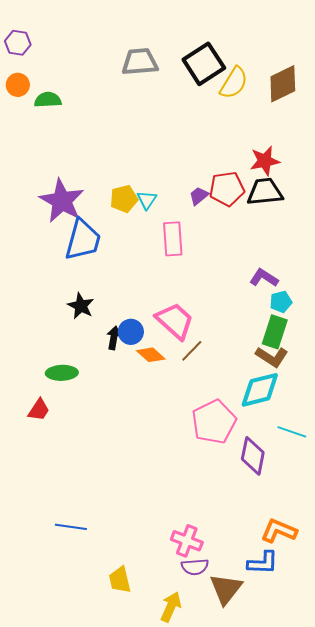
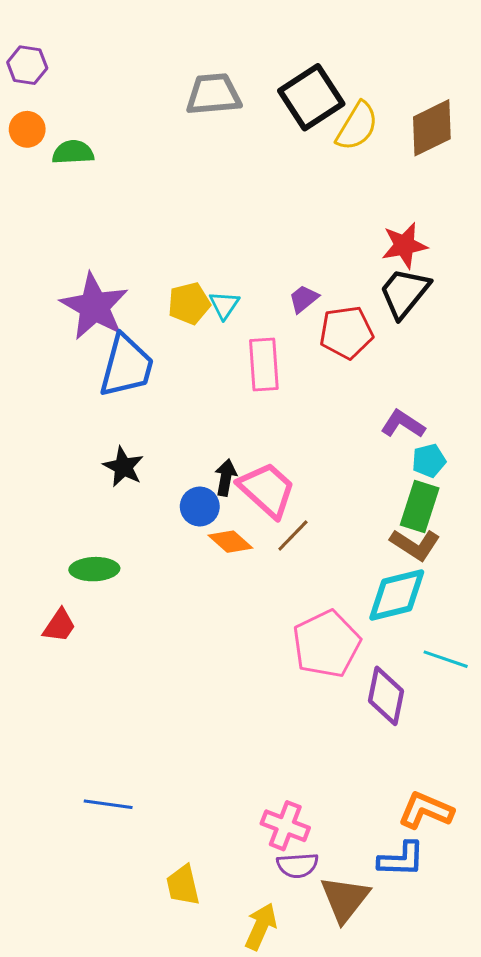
red pentagon: (227, 189) -> (346, 332), moved
black trapezoid: (265, 192) -> (404, 293), turned -45
black arrow: (114, 338) -> (226, 477), moved

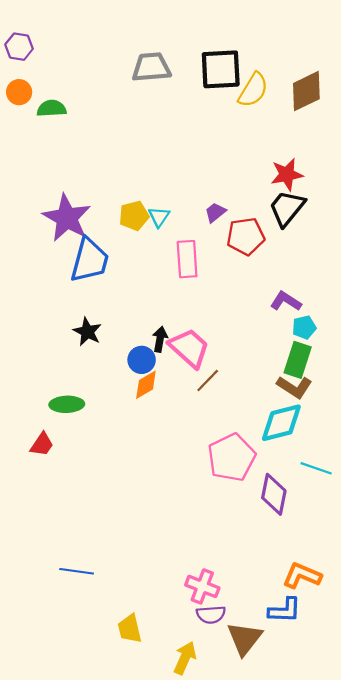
black square: (311, 97) -> (221, 69), turned 30
orange diamond: (230, 542) -> (146, 385), moved, turned -72

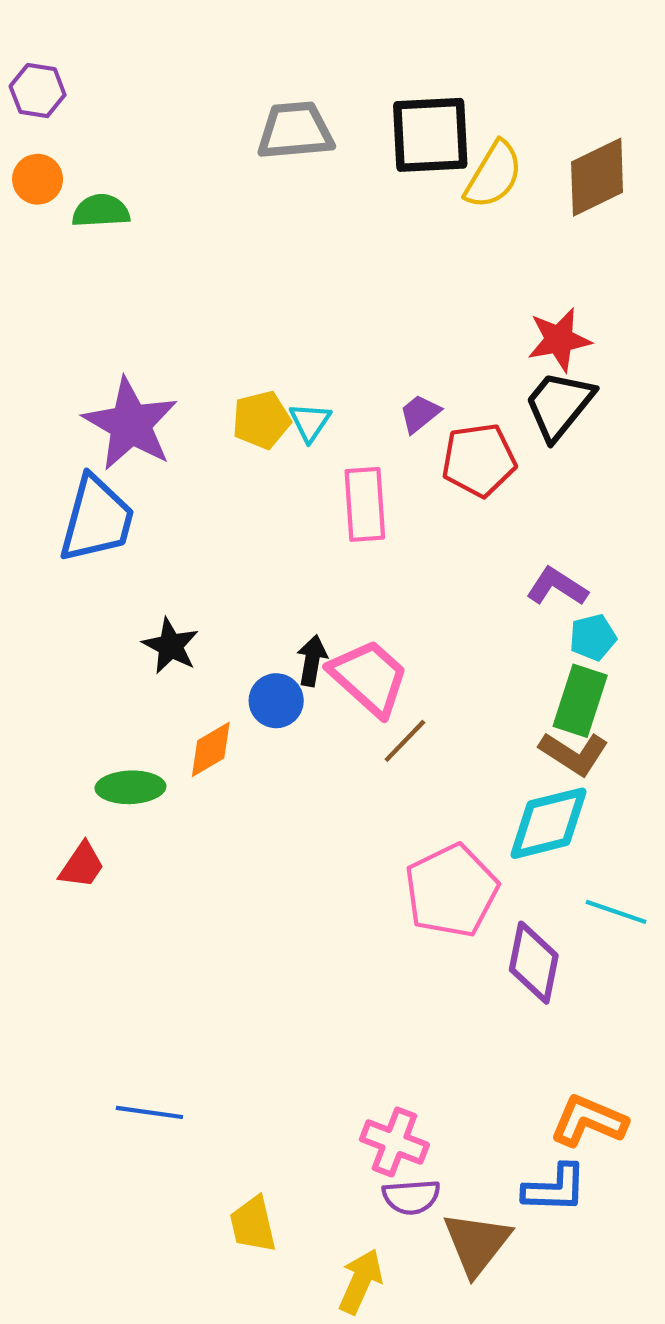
blue trapezoid: (90, 260) -> (97, 519), moved
orange diamond: (146, 385) -> (211, 749), moved

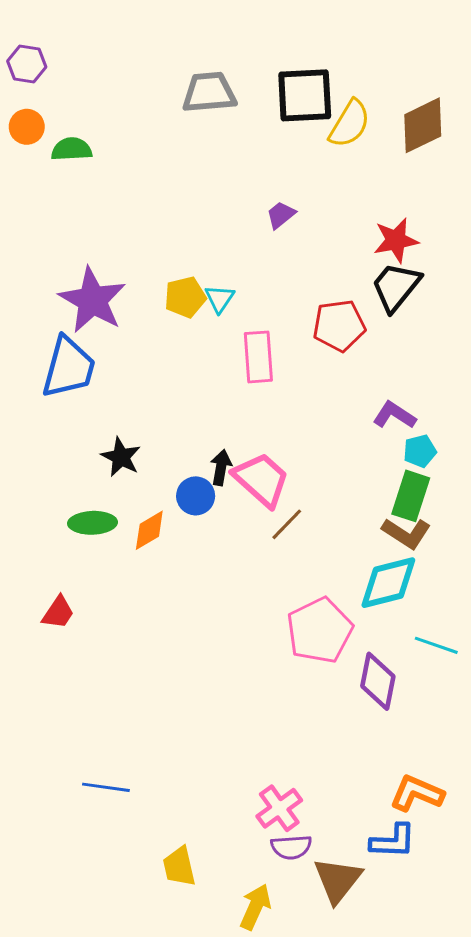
purple trapezoid: (420, 414) -> (281, 215), moved
green ellipse: (130, 787) -> (92, 523), moved
pink cross: (394, 1142) -> (279, 808), turned 33

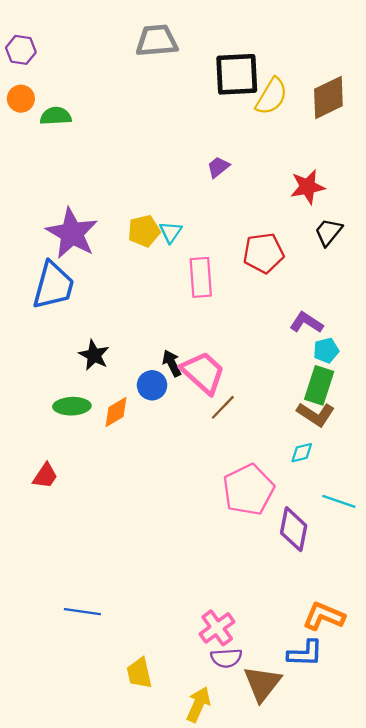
gray trapezoid: (209, 92) -> (157, 41), moved
black trapezoid: (396, 287) -> (328, 232), moved, size x0.7
black arrow: (221, 468) -> (172, 363), turned -36
cyan diamond: (388, 583) -> (302, 453), size x0.5

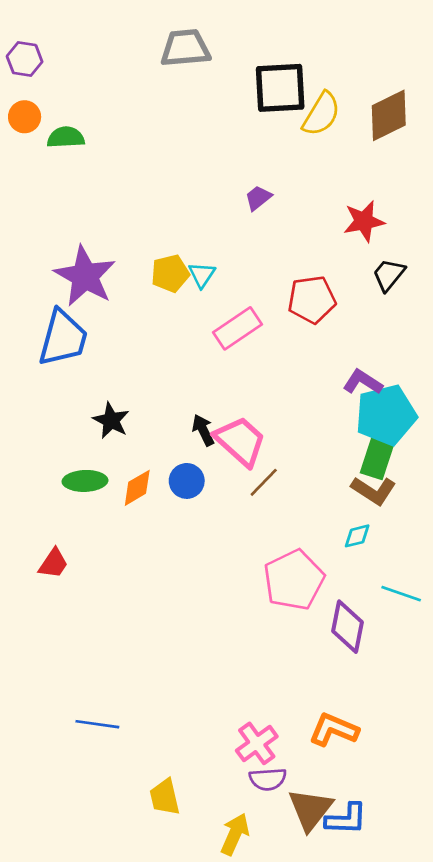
pink rectangle: (201, 277) -> (238, 328), turned 60
cyan pentagon: (326, 350) -> (386, 415), size x2.0
blue circle: (152, 385) -> (187, 481), moved
orange L-shape: (324, 616) -> (334, 730), moved
blue L-shape: (305, 653) -> (346, 819), moved

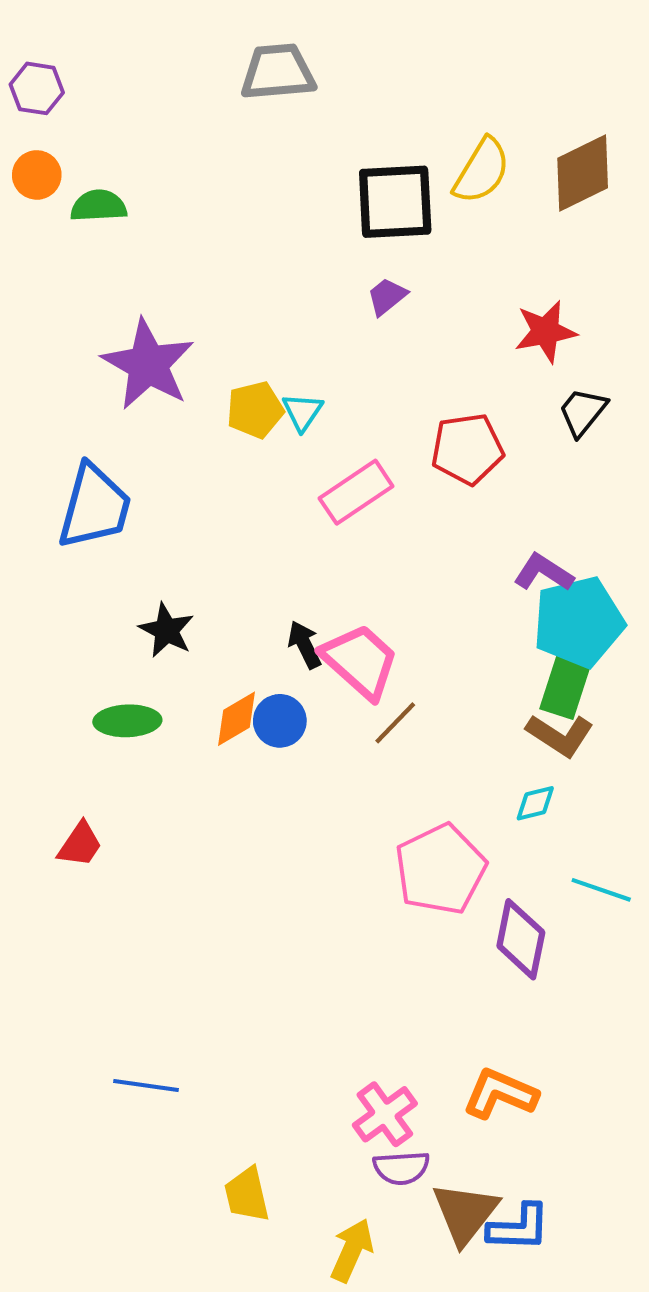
black square: (280, 88) -> (395, 202), moved
purple star: (85, 276) -> (148, 364), moved
orange diamond: (137, 488) -> (237, 719), moved

